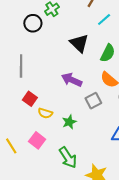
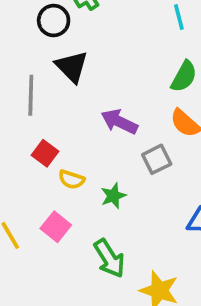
cyan line: (104, 20) -> (179, 17), turned -64
black triangle: (79, 43) -> (72, 67), moved

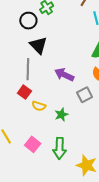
gray line: (31, 95) -> (28, 69), moved
pink square: (56, 227) -> (33, 144), moved
green arrow: (109, 258) -> (60, 148), turned 35

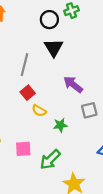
gray line: (28, 69) -> (24, 65), moved
pink square: (33, 144) -> (23, 149), turned 35
green arrow: (60, 148) -> (50, 160), turned 30

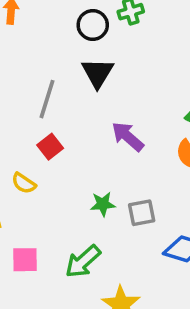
gray square: (89, 110) -> (142, 213), moved
yellow semicircle: (39, 111) -> (24, 183), moved
pink square: (23, 149) -> (25, 260), moved

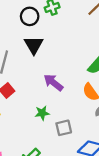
green star: (103, 204) -> (42, 113), moved

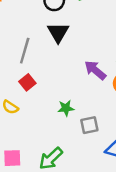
purple arrow: (53, 82) -> (95, 70), moved

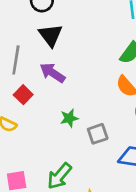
purple arrow: (95, 70) -> (52, 73), moved

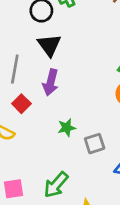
purple arrow: (52, 73) -> (51, 82), turned -110

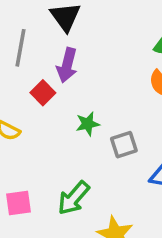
red square: (21, 104) -> (43, 93), moved

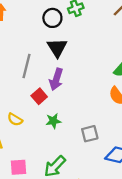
green star: (88, 124) -> (53, 121), moved

